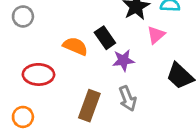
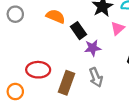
orange semicircle: (75, 46) -> (56, 16), moved
red ellipse: (38, 74) -> (38, 70), moved

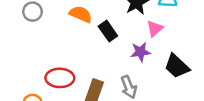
purple star: (93, 48) -> (140, 52), moved

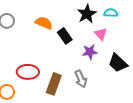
pink triangle: (155, 28) -> (101, 34), turned -32

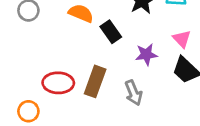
pink triangle: (101, 34) -> (182, 39), moved
brown rectangle: (54, 84) -> (95, 81), moved

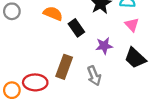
pink triangle: (182, 39) -> (132, 25), moved
red ellipse: (58, 83) -> (35, 82), moved

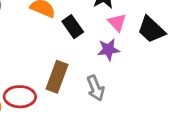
pink triangle: (132, 25) -> (117, 22), moved
black trapezoid: (135, 58) -> (151, 30), moved

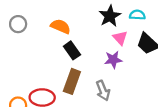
black rectangle: (73, 27) -> (72, 50), moved

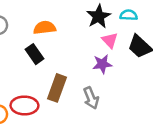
orange semicircle: (60, 26) -> (45, 28), turned -30
black rectangle: (72, 50) -> (35, 54), moved

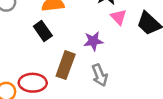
purple star: (102, 64) -> (93, 41), moved

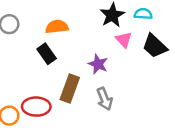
purple star: (93, 41) -> (98, 64), turned 30

